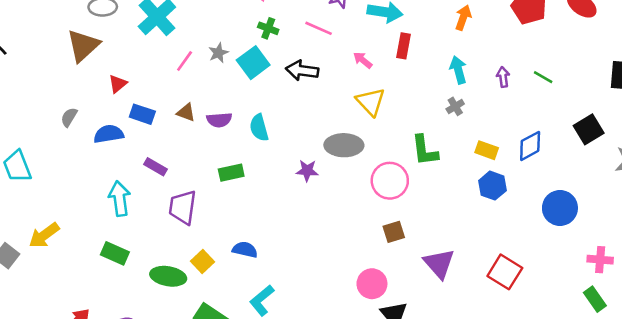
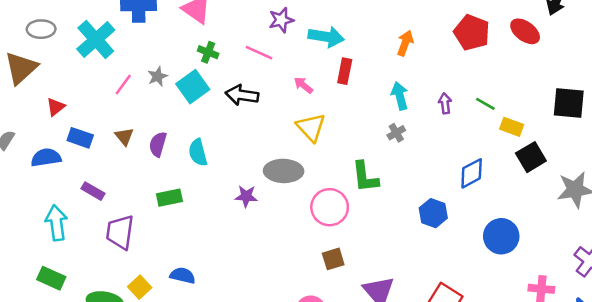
brown triangle: (186, 112) -> (124, 136), turned 30
purple semicircle: (219, 120) -> (158, 144), turned 110
yellow rectangle: (487, 150) -> (512, 127), moved

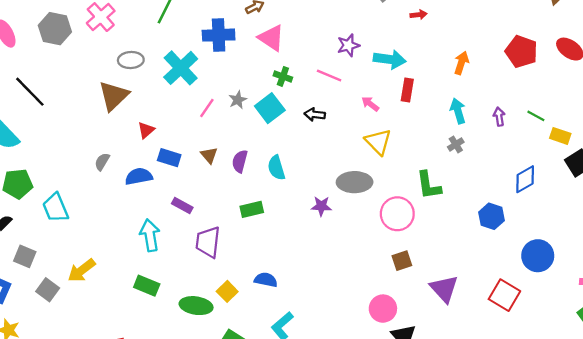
black arrow: (242, 95) -> (315, 114), size x0.7
blue circle: (501, 236) -> (538, 256), moved

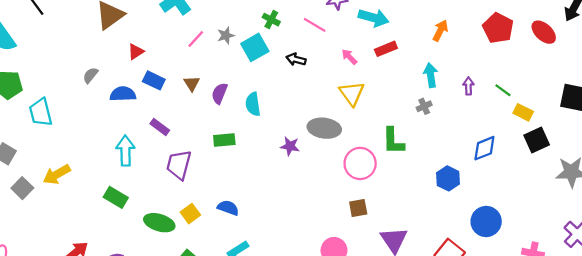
red rectangle: (407, 90) -> (386, 49), turned 50

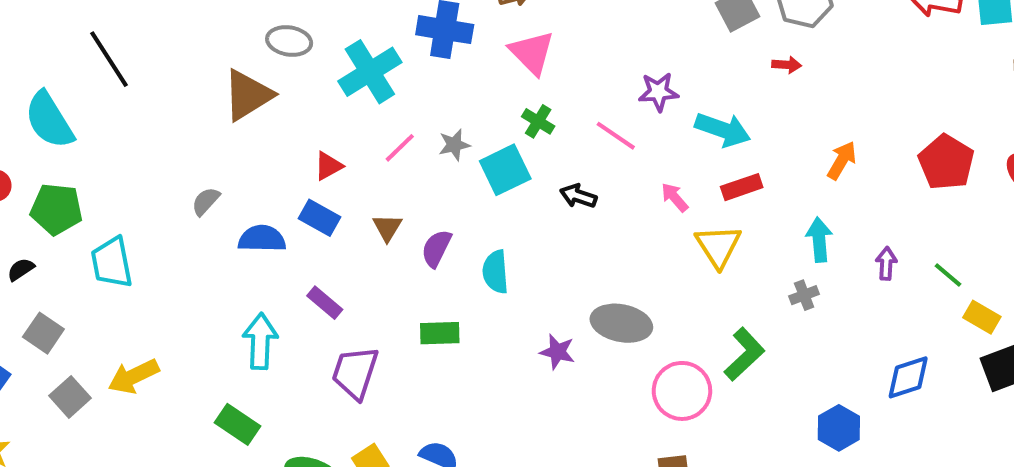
red triangle: (136, 52) -> (328, 166), moved
yellow triangle: (352, 93) -> (718, 246), moved
green L-shape: (393, 141) -> (744, 354), turned -136

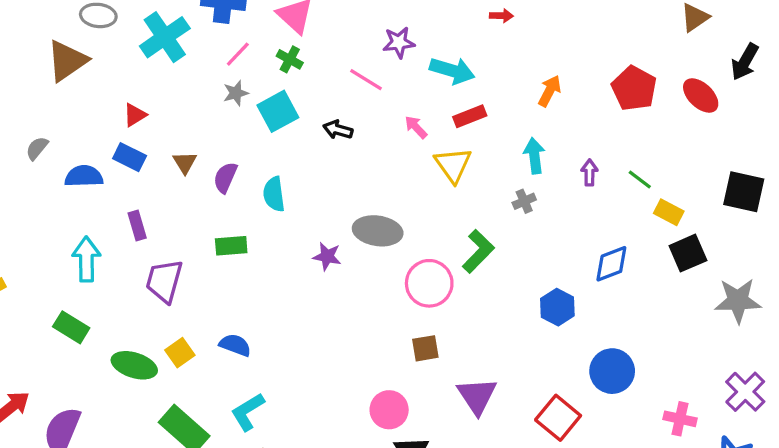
green cross: (538, 121) -> (290, 59), moved
pink line: (400, 148) -> (238, 54), moved
purple rectangle: (325, 303) -> (137, 225), turned 36

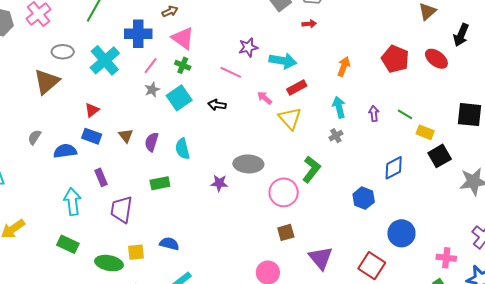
yellow square: (180, 353) -> (136, 252), turned 36

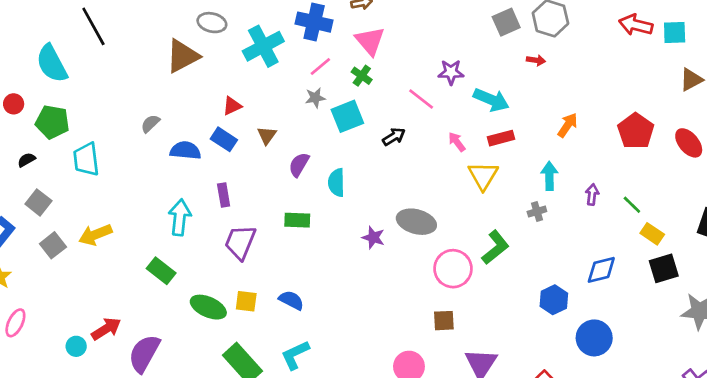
black arrow: (217, 105) -> (394, 137), turned 126
brown triangle: (126, 136) -> (267, 135), moved
blue circle: (401, 233) -> (594, 338), moved

